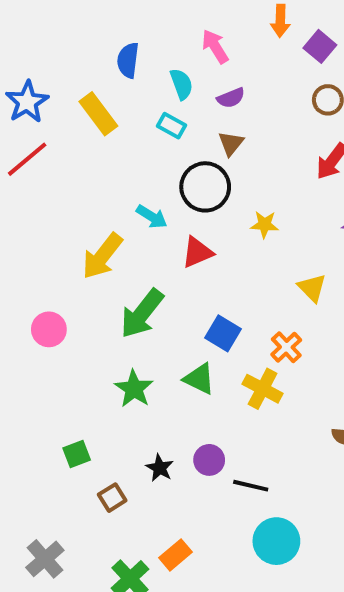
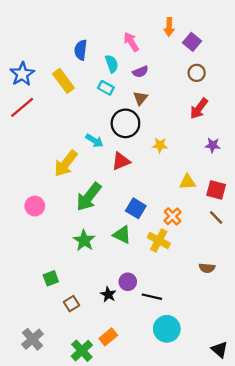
yellow triangle: (312, 288) -> (187, 182), turned -48
black star: (160, 468) -> (108, 294), moved

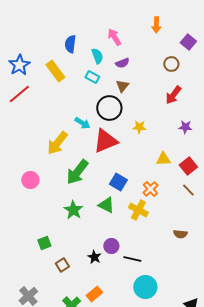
orange arrow: (169, 27) -> (156, 25), moved
purple square: (192, 42) -> (188, 42), moved
red triangle: (121, 161) -> (105, 141), size x1.5
red square: (216, 190) -> (188, 166), turned 36

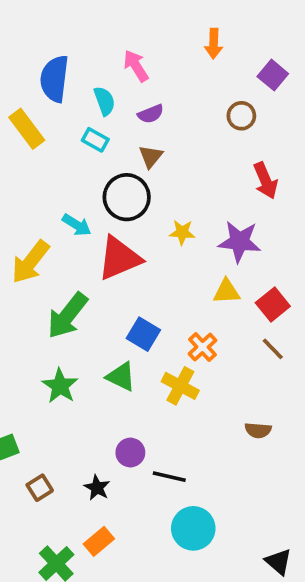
blue semicircle: (70, 44) -> (54, 79), size x1.4
red arrow: (173, 95) -> (265, 181), moved, turned -60
purple star: (185, 127) -> (240, 242), moved, size x1.6
black star: (94, 257) -> (97, 488), moved

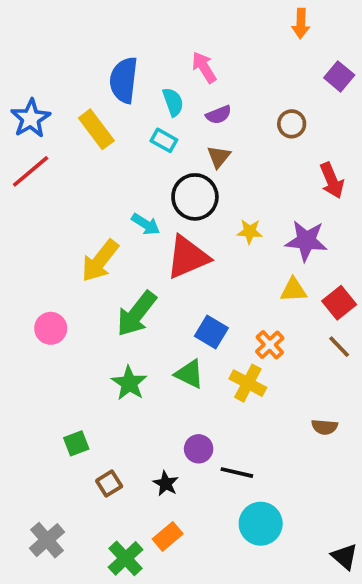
orange arrow: (214, 44) -> (301, 23), moved
brown circle: (241, 116) -> (292, 124), moved

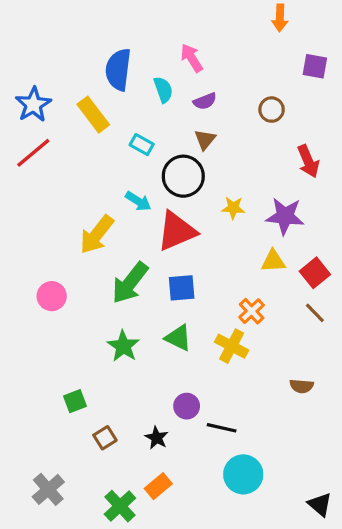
purple square: (339, 76) -> (315, 66), turned -30
cyan rectangle: (164, 140) -> (142, 145), moved
blue square: (211, 332) -> (182, 288), moved, turned -36

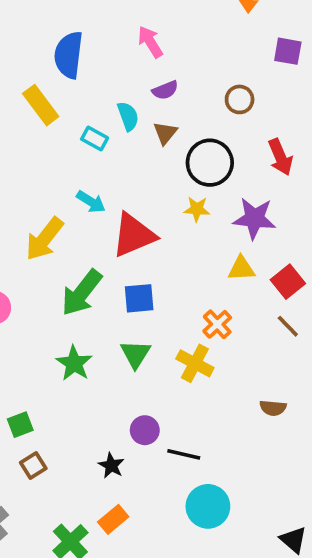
cyan semicircle: (163, 90) -> (128, 116), moved
black circle: (183, 176) -> (210, 163), moved
green triangle: (178, 338) -> (135, 354), turned 36
brown square: (105, 438) -> (33, 465), moved

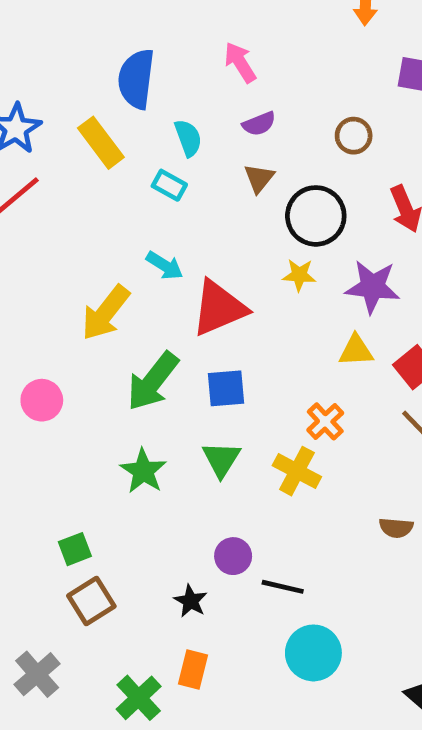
cyan semicircle: (128, 116) -> (188, 138), moved
brown square: (33, 465) -> (91, 601), size x1.4
orange rectangle: (113, 519) -> (193, 669), turned -36

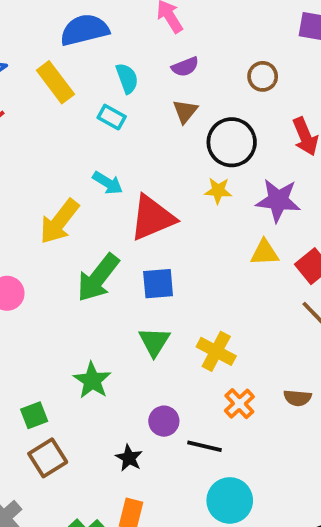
blue semicircle: (136, 79) -> (84, 30), turned 69
orange cross: (325, 421) -> (239, 404), moved
green star: (143, 471) -> (92, 380), moved

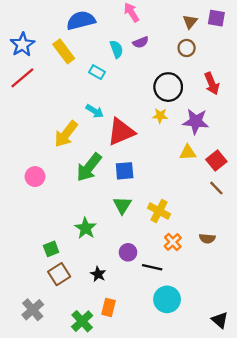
cyan semicircle: (127, 78) -> (117, 49), moved
brown triangle: (185, 111) -> (190, 22), moved
black star: (129, 458) -> (98, 274), moved

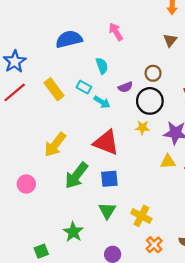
purple semicircle: (141, 42) -> (125, 87), moved
brown circle: (187, 48) -> (153, 73), moved
yellow rectangle: (64, 51) -> (54, 89), moved
cyan arrow: (95, 111) -> (102, 102), moved
red triangle: (121, 132) -> (106, 142), turned 44

